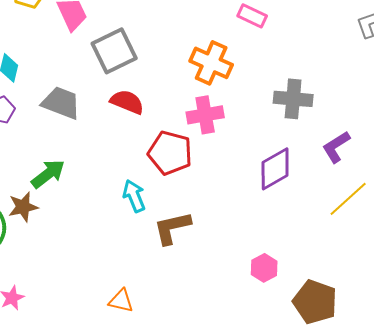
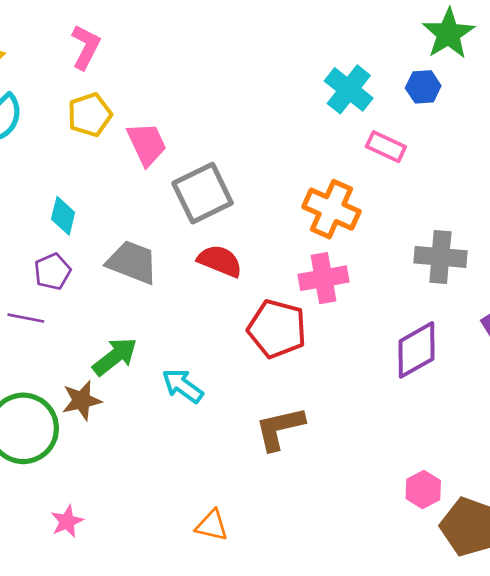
cyan arrow: (134, 196) -> (183, 386), moved, turned -32
pink hexagon: (264, 268) -> (423, 489), moved

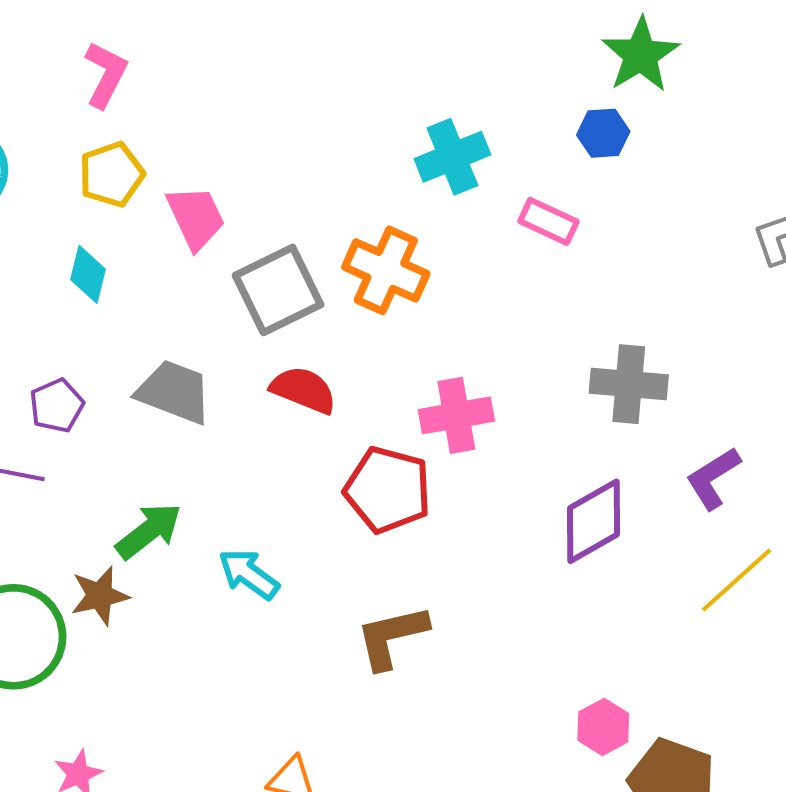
cyan cross: (349, 89) -> (452, 157), moved, turned 30
orange cross: (331, 209) -> (386, 270), moved
cyan diamond: (63, 216) -> (88, 274), moved

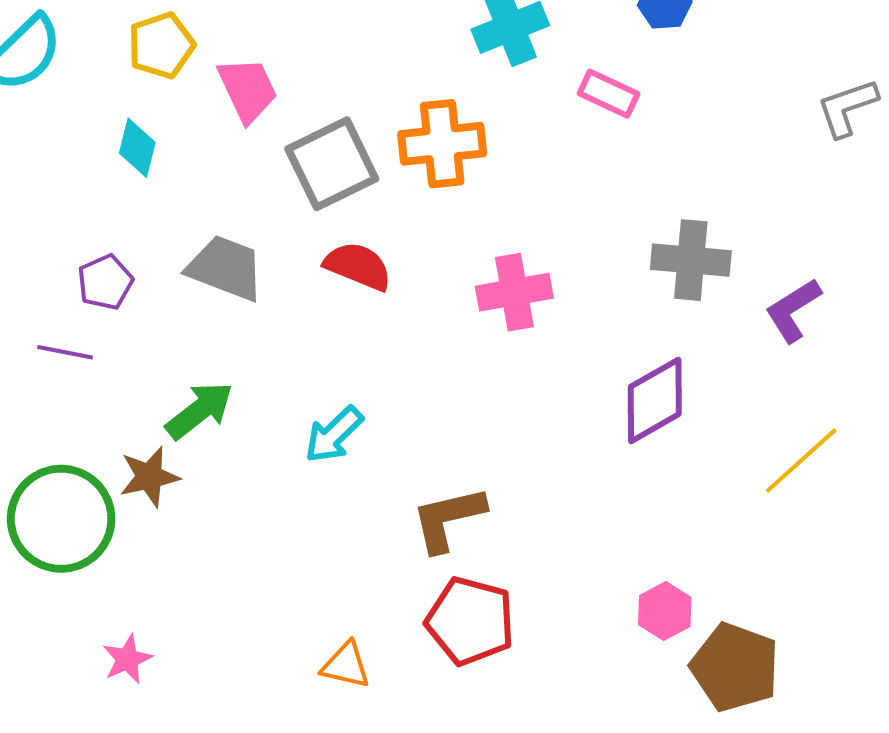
orange cross: (386, 270) -> (442, 144), turned -30
purple L-shape: (713, 478) -> (793, 310), moved
red pentagon: (388, 490) -> (470, 621), moved
cyan arrow: (249, 574) -> (334, 435), moved, turned -80

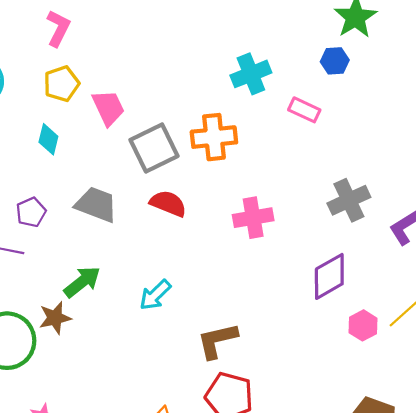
gray cross: (691, 260) -> (349, 200), turned -30
pink hexagon: (665, 611) -> (363, 325), moved

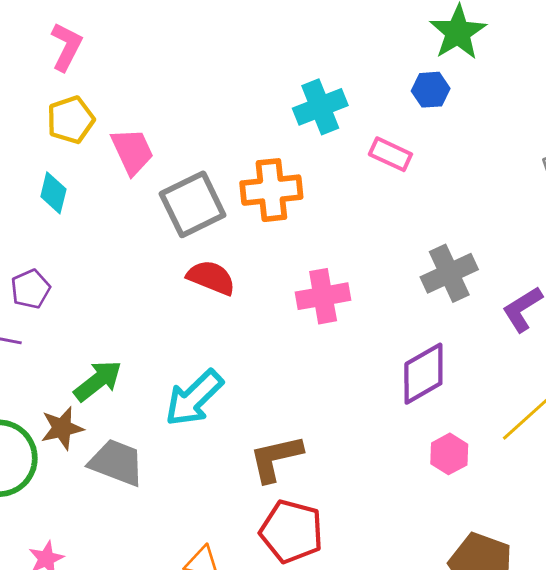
gray trapezoid: (96, 205) -> (117, 463), moved
cyan arrow: (155, 295) -> (194, 398), size x1.4
pink hexagon: (363, 325) -> (449, 454), moved

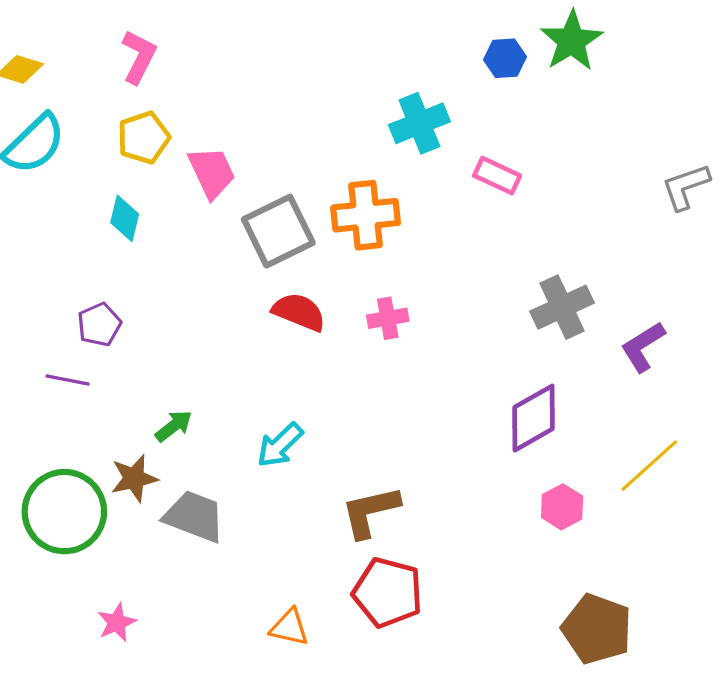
blue hexagon: (431, 90) -> (505, 58), moved
pink cross: (323, 296) -> (388, 318), moved, size x0.7
green arrow: (98, 381) -> (174, 426), size x0.7
cyan arrow: (194, 398) -> (280, 445), size x0.7

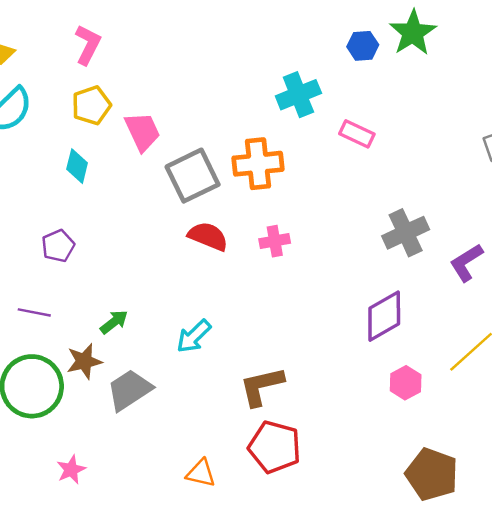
purple line: (68, 380) -> (34, 312), moved
gray trapezoid: (194, 516) -> (129, 390), turned -54

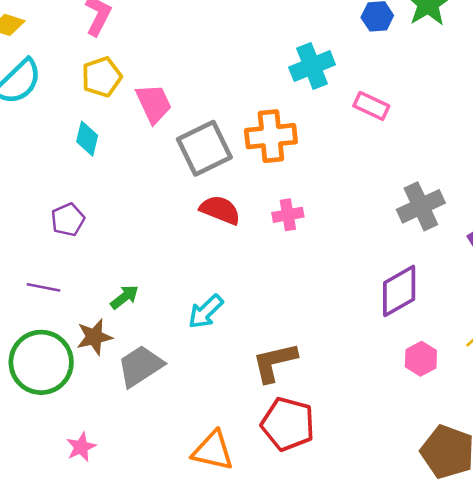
orange triangle: (201, 473) -> (213, 451), size x1.4

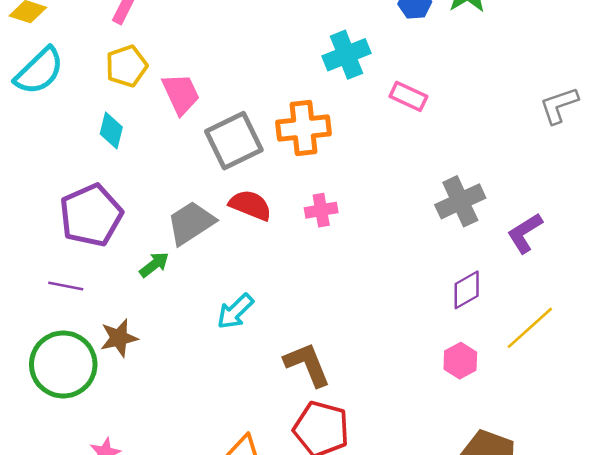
purple pentagon: (68, 220) -> (91, 215), size x1.8
purple diamond: (399, 291) -> (467, 290), moved, size x0.7
green arrow: (125, 297) -> (154, 265), moved
brown L-shape: (275, 362) -> (307, 364), turned 81
gray trapezoid: (140, 366) -> (191, 223), moved

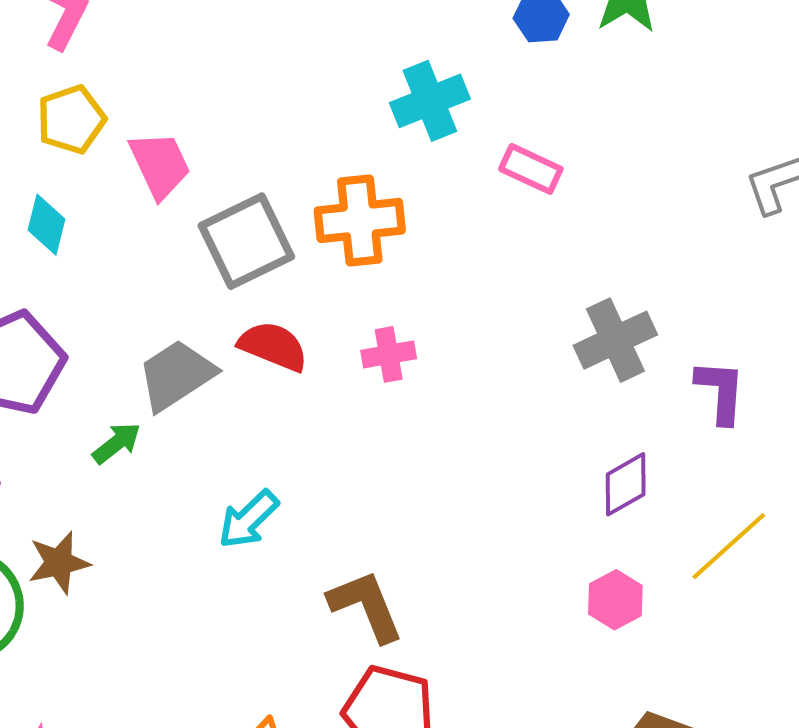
purple L-shape: (525, 233) -> (720, 392), turned 126

